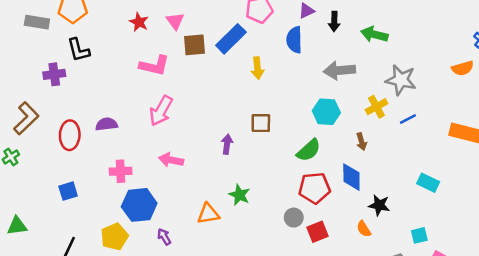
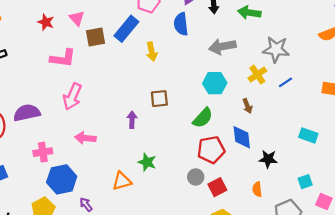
purple semicircle: (107, 124) -> (27, 113), size x1.4
orange semicircle: (364, 229) -> (257, 189), moved, turned 32

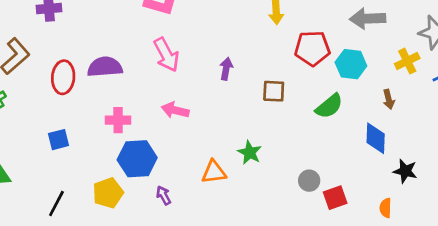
pink arrow: (72, 97) -> (166, 55), turned -60
brown square: (159, 99) -> (274, 91), moved
purple arrow: (132, 120) -> (226, 69), moved
red pentagon: (211, 150) -> (312, 48), moved

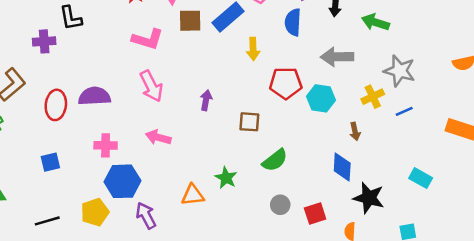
green semicircle: (329, 106) -> (275, 160), moved
black star: (405, 171) -> (369, 198), size x1.4
purple arrow: (164, 195) -> (146, 216), size x1.5
red square: (335, 198) -> (315, 214), moved
black line: (56, 204) -> (47, 221), turned 45

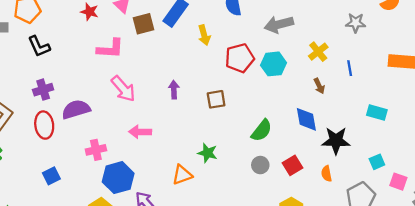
purple cross: (44, 41) -> (43, 90), moved
gray star: (400, 71) -> (356, 23), moved, size x0.7
blue line: (404, 111) -> (350, 68), moved, turned -63
brown arrow: (355, 131) -> (319, 86), moved
green semicircle: (275, 160) -> (262, 131), moved

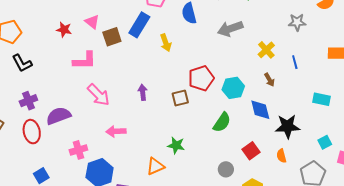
red pentagon: (240, 58) -> (201, 78), moved
cyan hexagon: (274, 64) -> (233, 88), moved
gray circle: (260, 165) -> (226, 169), moved

